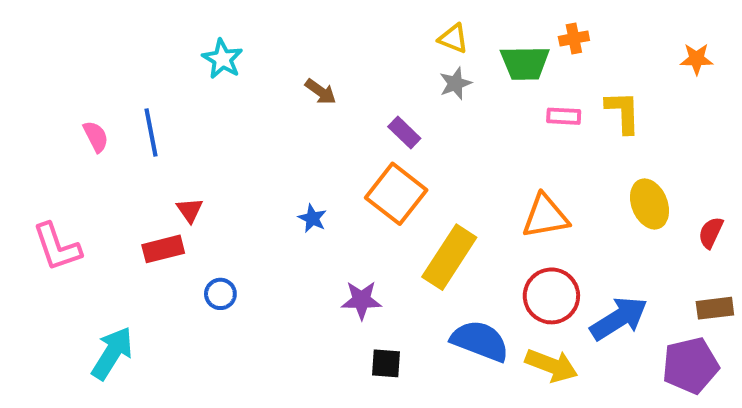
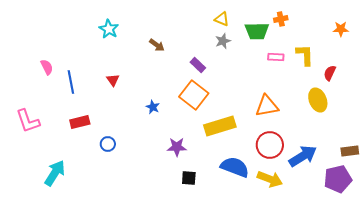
blue line: (151, 132) -> (71, 82), moved
red triangle: (190, 210) -> (113, 80), moved
red semicircle: (711, 233) -> (330, 73), moved
yellow rectangle: (449, 257) -> (220, 126), turned 40

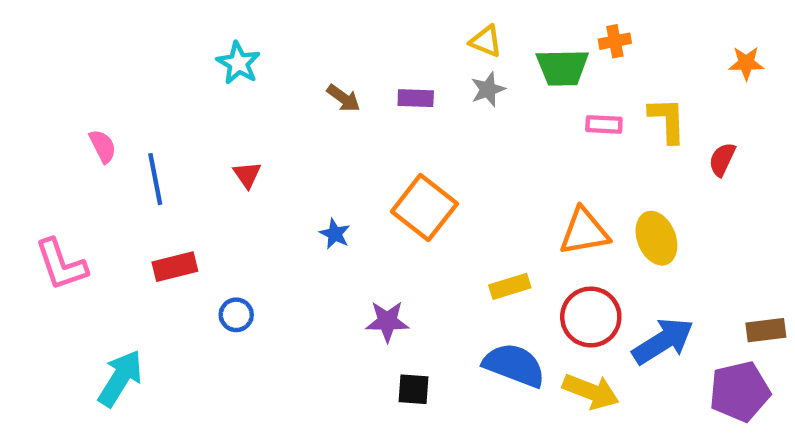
purple rectangle: (198, 65) -> (416, 98), moved, turned -42
yellow ellipse: (318, 100) -> (656, 238), moved
yellow rectangle: (220, 126) -> (510, 286), moved, size x0.6

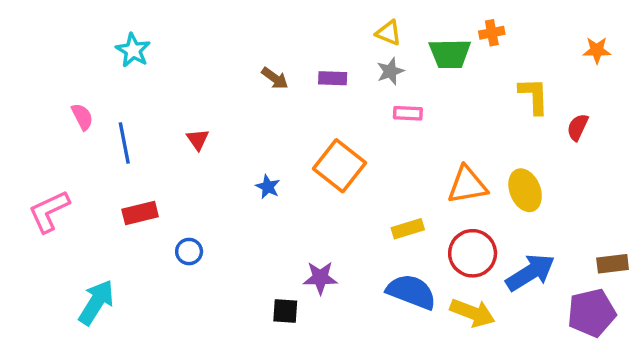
cyan star: (238, 63) -> (133, 50), moved
pink rectangle: (604, 124) -> (408, 113), moved
pink L-shape: (61, 264) -> (49, 211), turned 84
purple star: (387, 321) -> (320, 278), moved
black square: (414, 389) -> (285, 311), moved

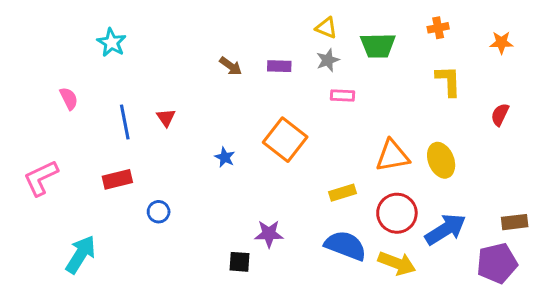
orange cross: (492, 33) -> (438, 28), moved
red semicircle: (578, 127) -> (500, 115), moved
blue line: (124, 143) -> (125, 122), moved

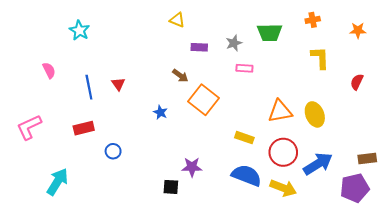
yellow triangle: (326, 28) -> (177, 20), moved
brown arrow: (231, 66) -> (180, 76), moved
yellow rectangle: (342, 193) -> (244, 138), turned 36

